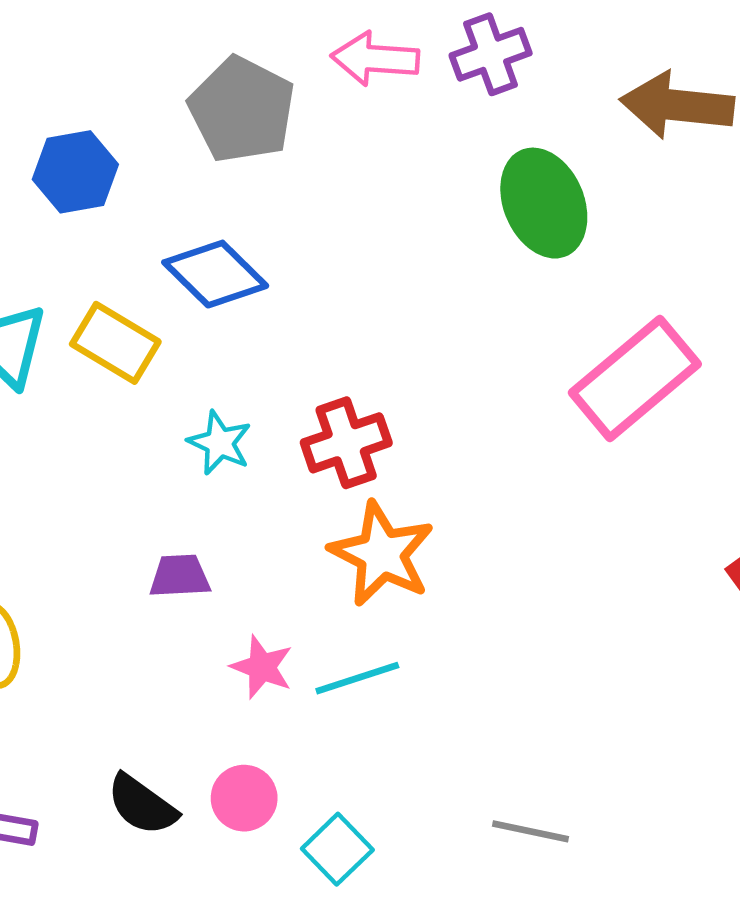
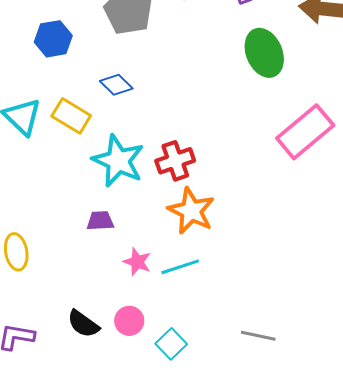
blue diamond: (215, 274) -> (116, 85), size x0.7
cyan star: (220, 443) -> (118, 161), size x1.8

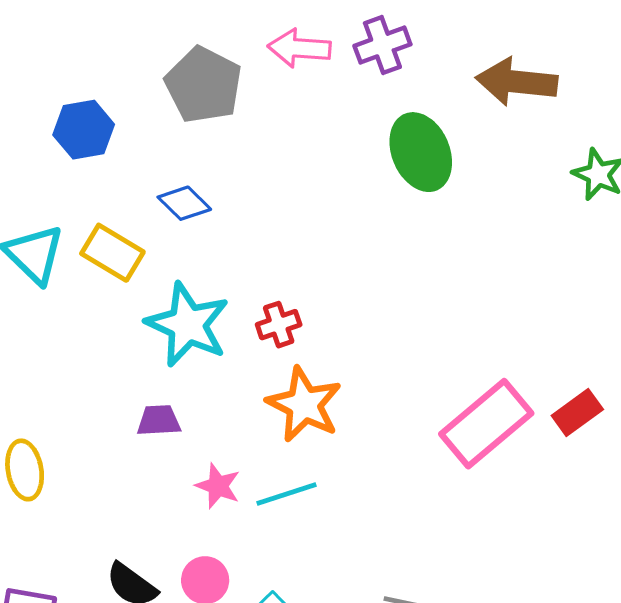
pink rectangle: (305, 132) -> (486, 424), moved
red cross: (175, 161) -> (279, 325), size x0.7

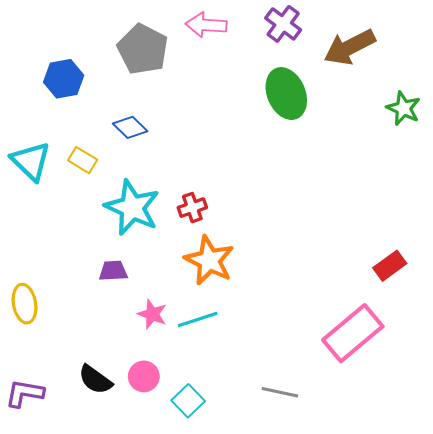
purple cross: (382, 45) -> (283, 24), moved, turned -33
brown arrow: (517, 82) -> (350, 47), turned -33
yellow rectangle: (112, 253) -> (83, 160), size x0.7
pink rectangle: (486, 424) -> (353, 333), moved

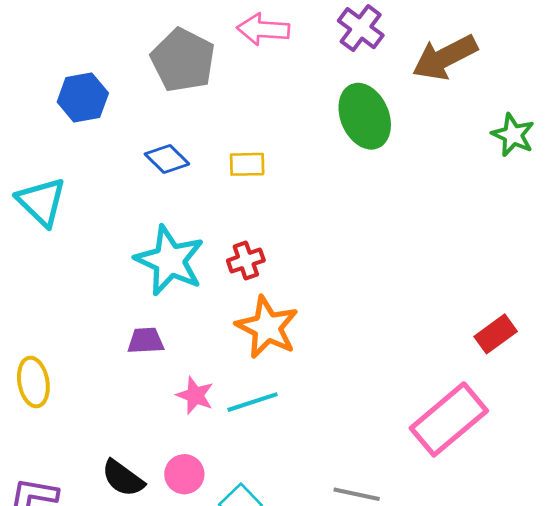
yellow rectangle: (83, 160) -> (247, 164), moved, turned -32

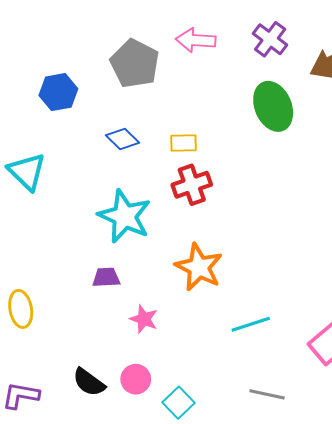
red cross: (246, 260) -> (192, 185), moved, size x1.4
cyan line: (252, 402) -> (251, 324), moved

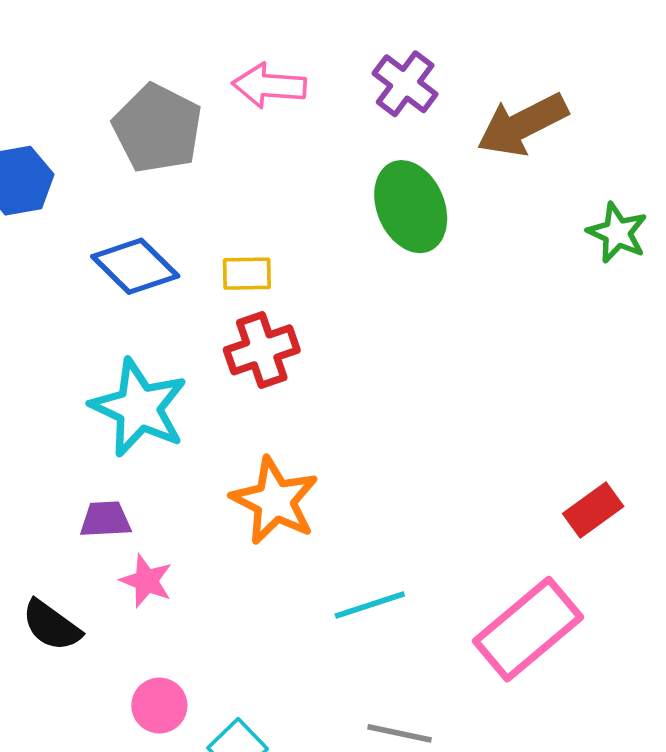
blue diamond: (122, 139) -> (135, 266), size x1.4
pink star: (144, 319) -> (146, 581), moved
black semicircle: (89, 382) -> (51, 625), moved

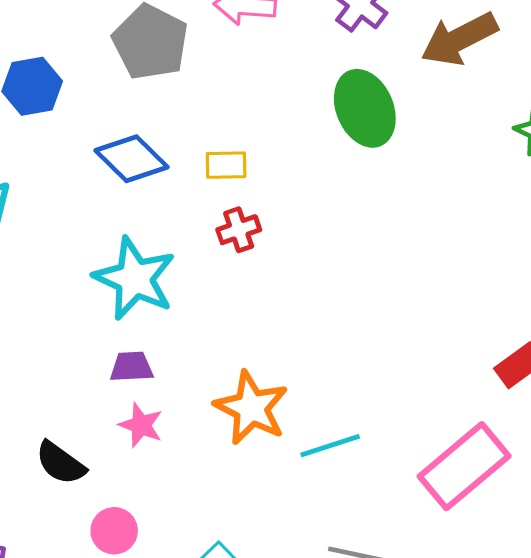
red cross: (262, 350) -> (239, 230), size x0.7
orange star: (275, 501) -> (251, 408), moved
purple trapezoid: (105, 519) -> (131, 367), moved
pink circle: (159, 706) -> (114, 531), moved

